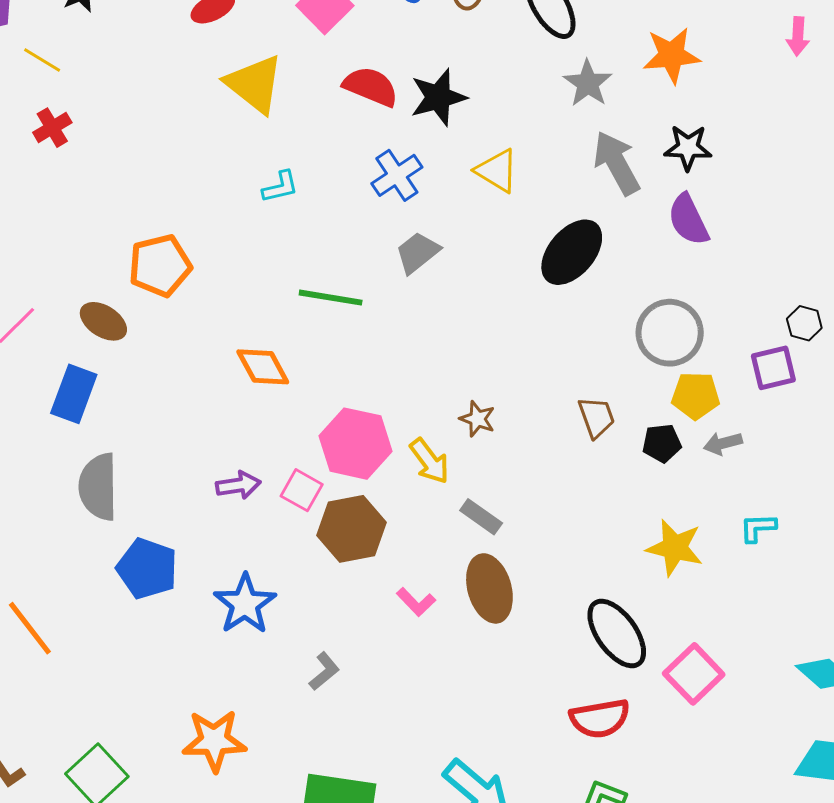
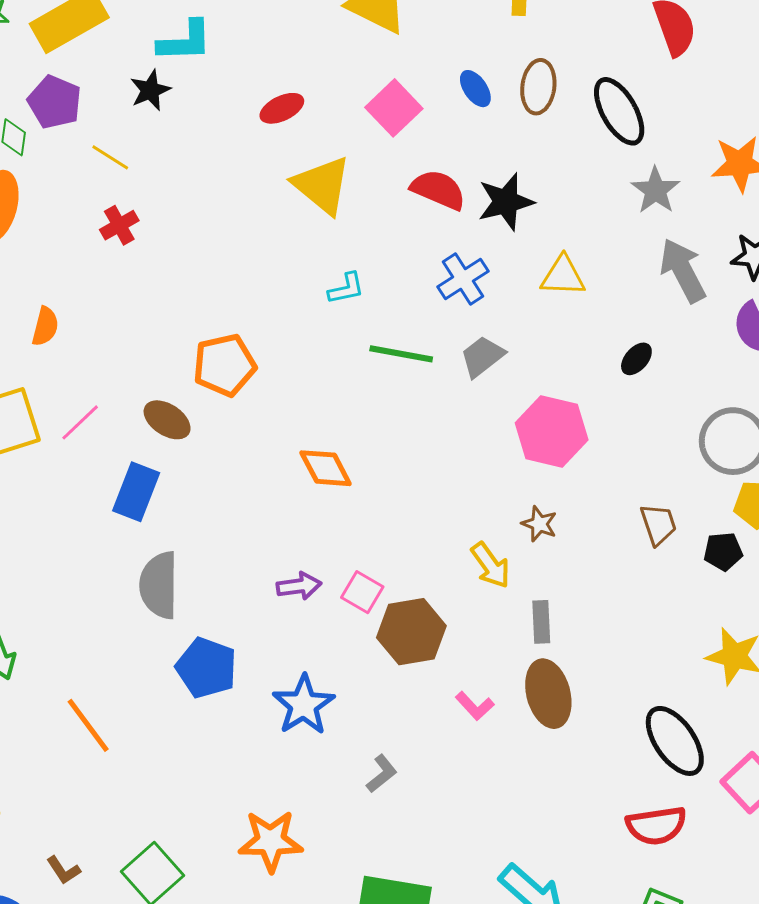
yellow triangle: (497, 171) -> (563, 276), turned -30
black ellipse: (572, 252) -> (636, 359), size x0.5
green line: (331, 298) -> (401, 354), moved
pink hexagon: (355, 444) -> (552, 431), moved
gray rectangle: (481, 517) -> (541, 622), turned 51

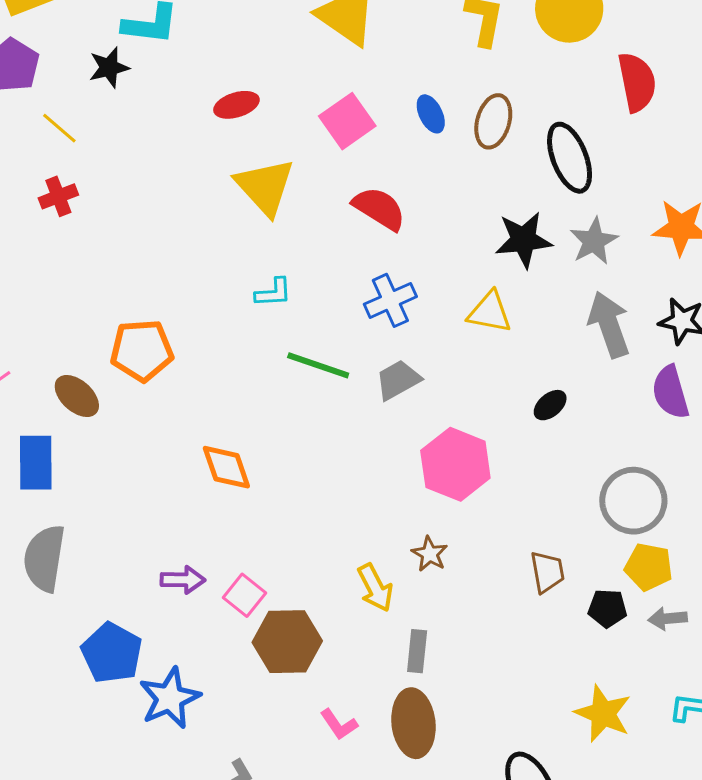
black star: (506, 202) -> (523, 240), moved
blue rectangle: (136, 492) -> (36, 463), turned -30
blue pentagon: (206, 668) -> (112, 653), moved

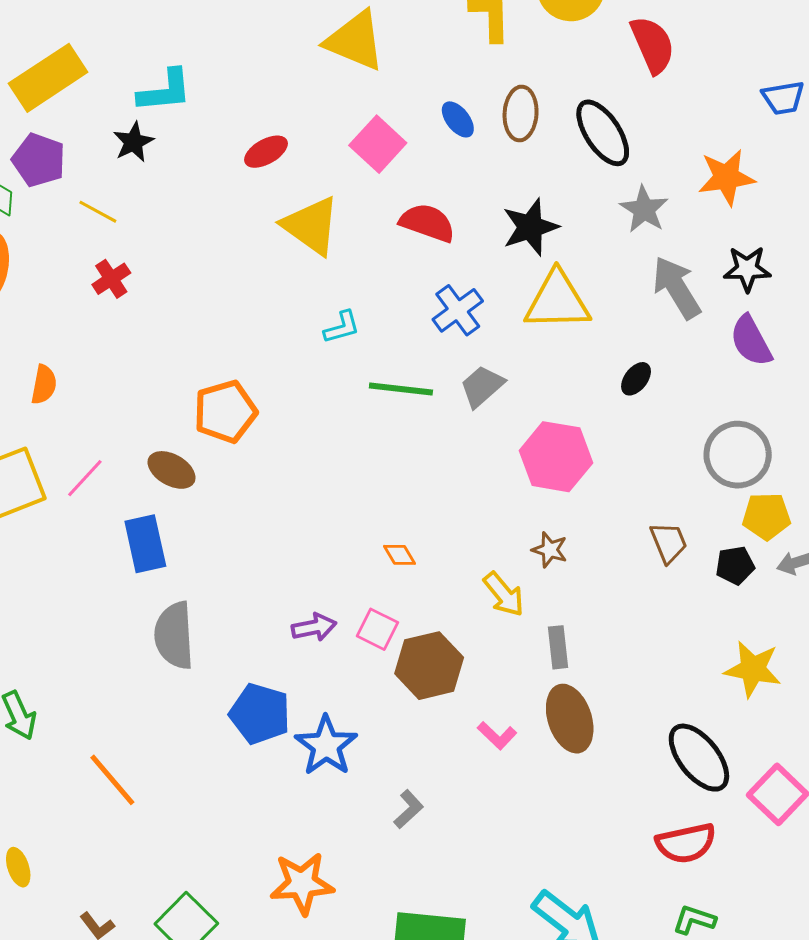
black star: (523, 240) -> (530, 227), moved
yellow triangle: (490, 312) -> (557, 301), size x1.5
orange diamond: (226, 467) -> (400, 555), moved, size x0.6

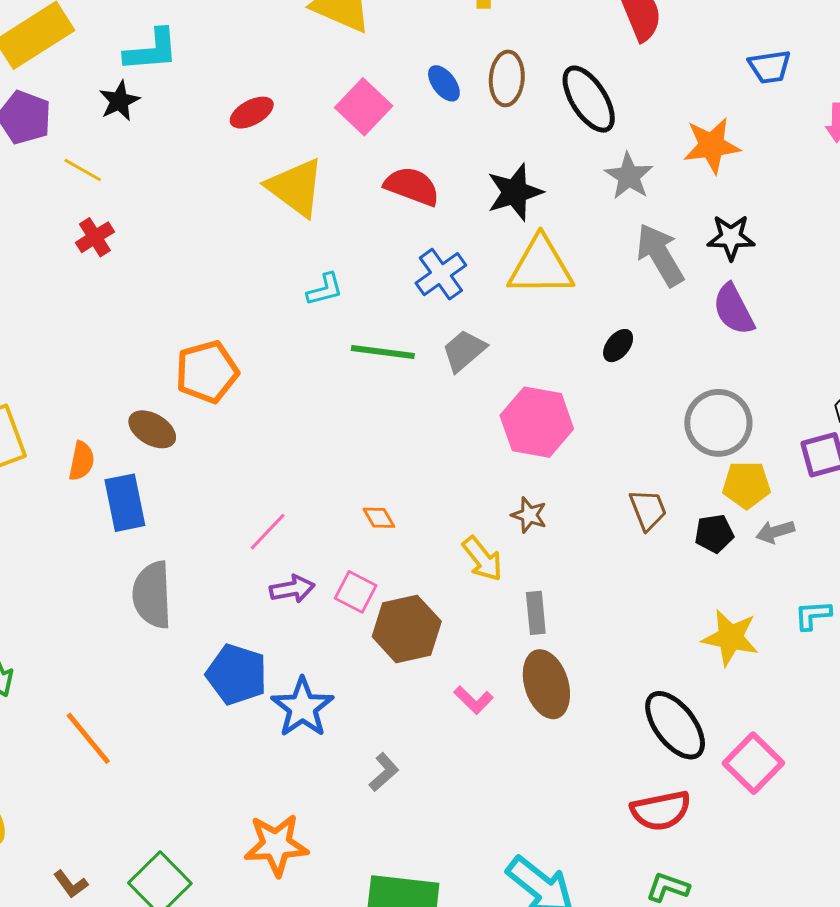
orange semicircle: (44, 385) -> (81, 461), moved
pink line: (85, 478) -> (268, 532), moved

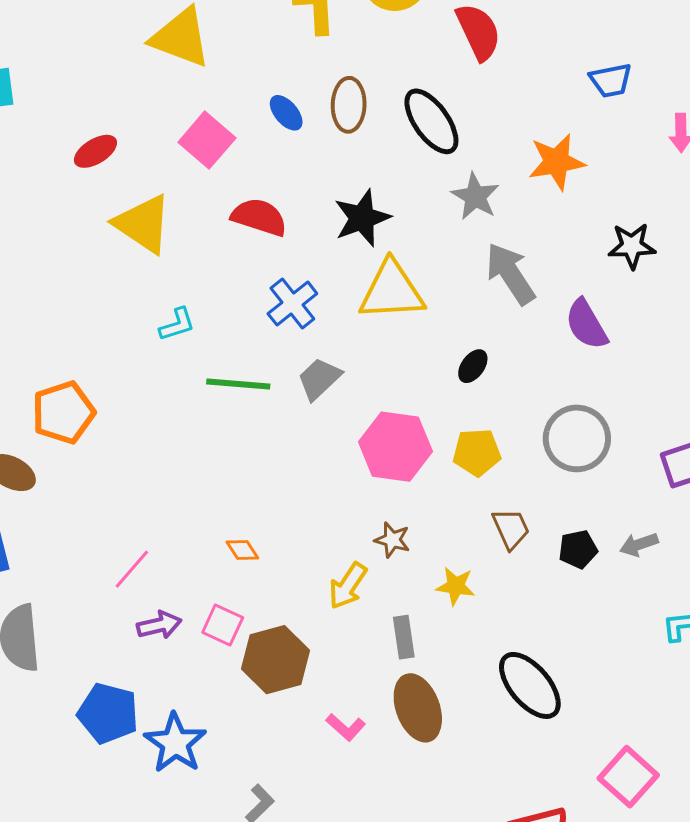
black star: (731, 237) -> (632, 246), moved
yellow pentagon: (746, 485) -> (477, 452), moved
yellow arrow: (482, 559) -> (348, 586), turned 75
yellow star: (730, 638) -> (456, 586), moved, size x0.7
black ellipse: (675, 725) -> (530, 685), moved

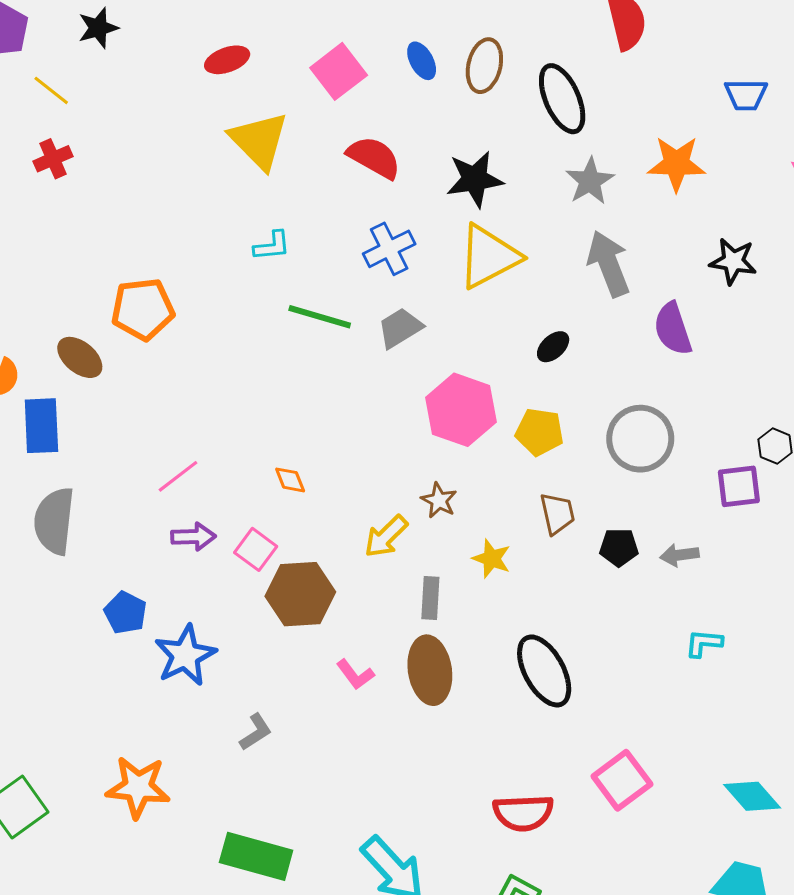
yellow triangle: (392, 291) -> (489, 256), turned -36
blue pentagon: (108, 713) -> (125, 613), size x0.7

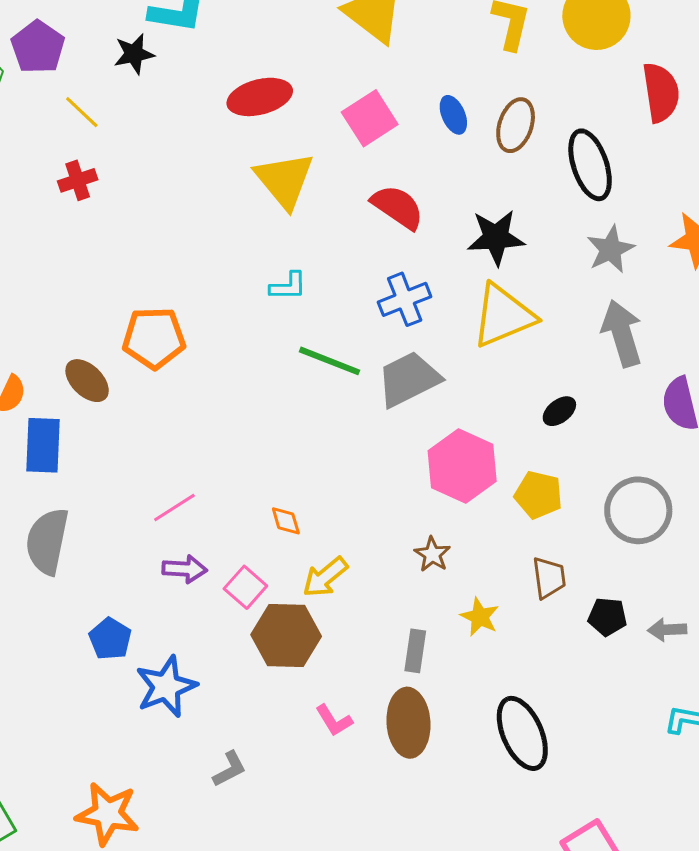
red ellipse: (227, 60) -> (260, 97), size x1.4
gray trapezoid: (400, 328) -> (409, 379), size x1.4
yellow arrow: (386, 536) -> (325, 577), moved

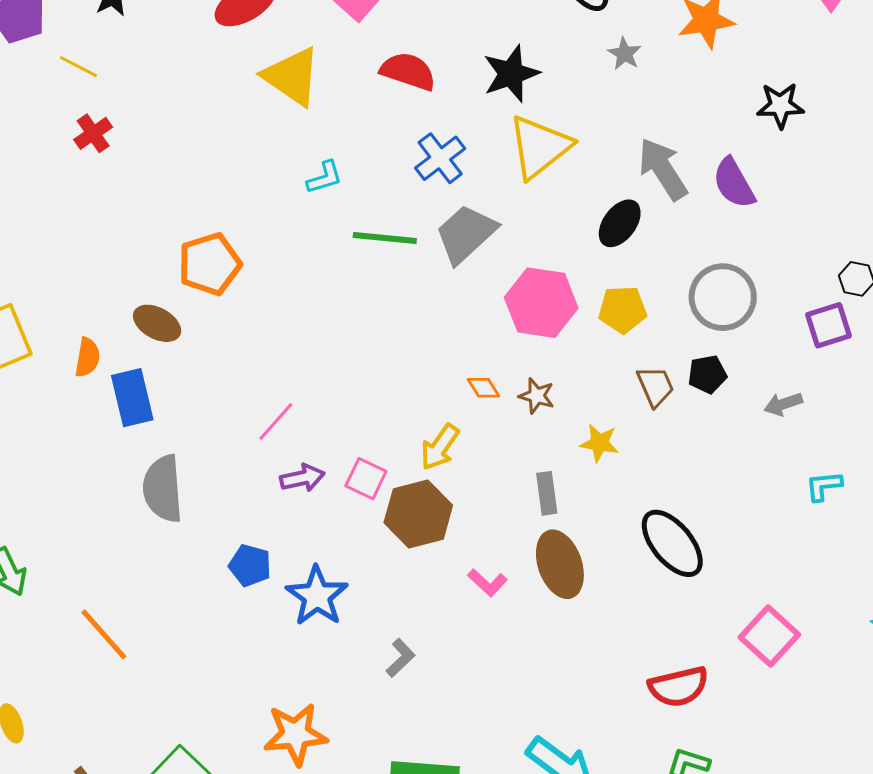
gray star: (611, 249) -> (625, 54), size x0.7
gray arrow: (622, 333) -> (663, 169), moved
black ellipse: (559, 411) -> (620, 223), size x1.4
orange diamond: (286, 521) -> (483, 388), moved
black pentagon: (607, 617) -> (707, 374), moved

